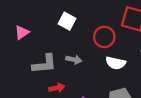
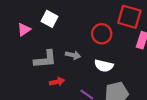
white square: (67, 21) -> (49, 19), moved
white semicircle: (116, 63) -> (104, 66), moved

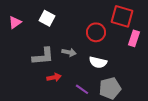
pink triangle: (24, 30) -> (15, 22), moved

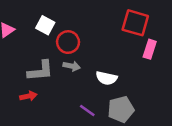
red circle: (96, 32) -> (68, 42), moved
red arrow: (54, 77) -> (28, 96), moved

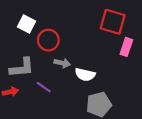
gray arrow: (72, 66) -> (62, 63), moved
purple line: (87, 110) -> (44, 87), moved

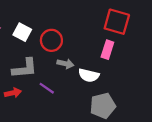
white square: (27, 24) -> (22, 32), moved
pink rectangle: (126, 47) -> (107, 50), moved

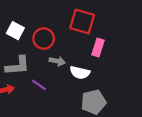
red square: (117, 22) -> (82, 22), moved

